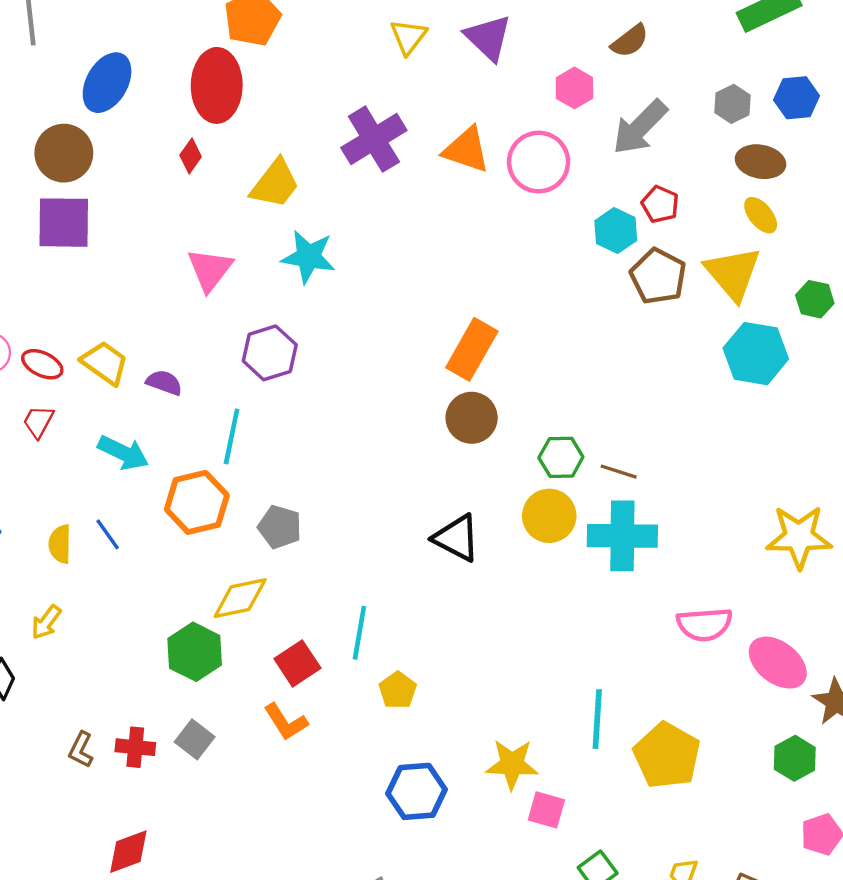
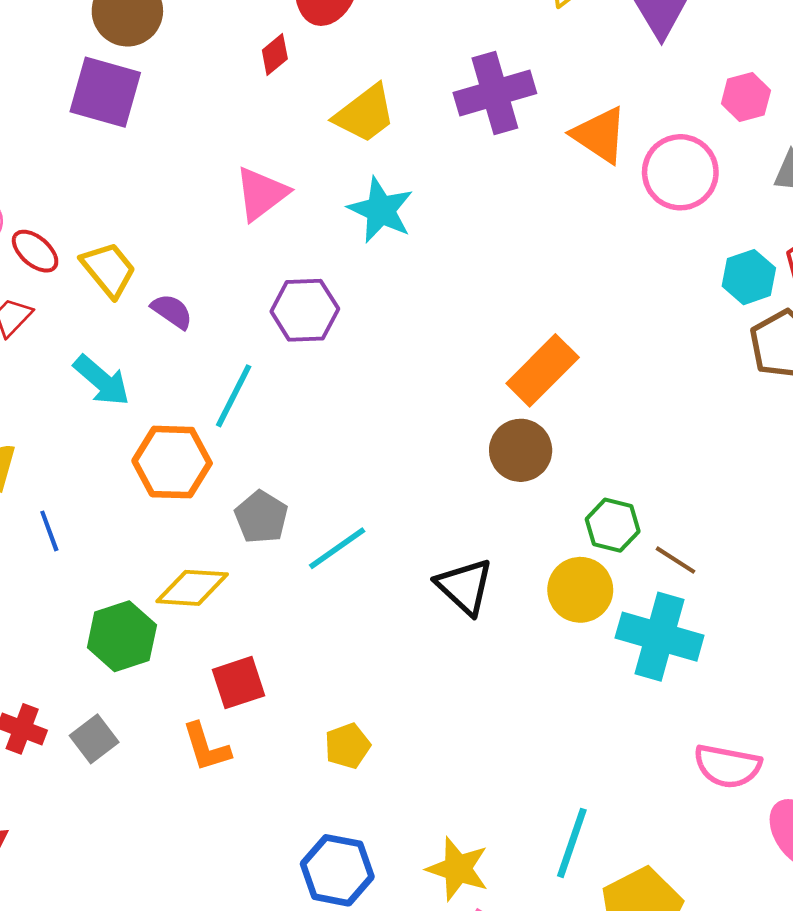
blue line: (108, 534) -> (49, 531), moved
cyan line: (359, 633) -> (337, 548), moved, turned 30

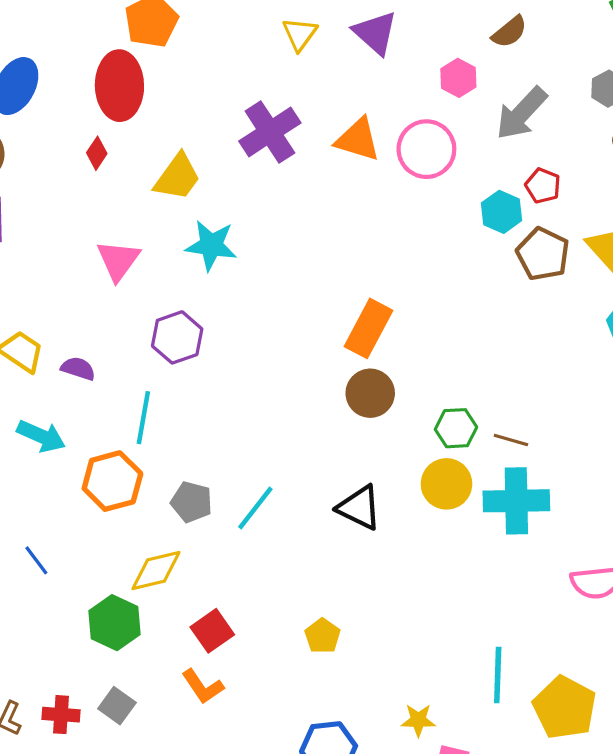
yellow pentagon: (347, 746) -> (322, 636), moved
yellow star: (458, 869) -> (418, 720), size x0.7

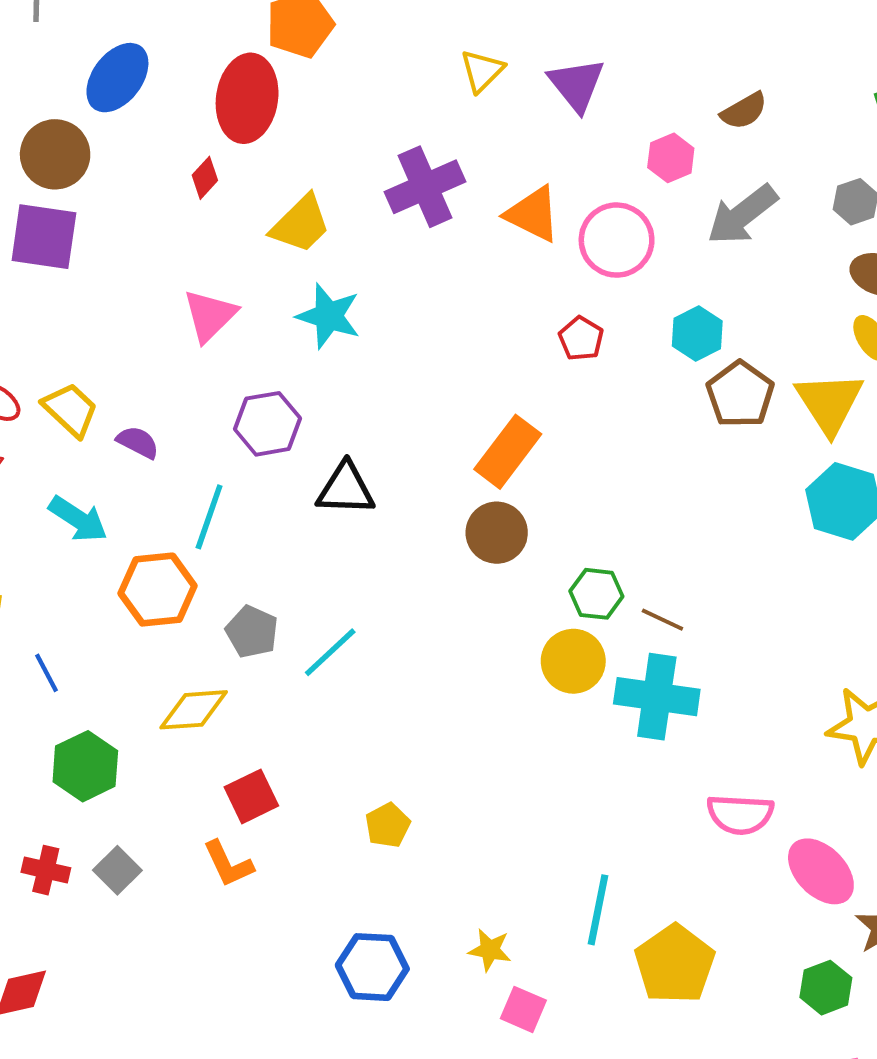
red pentagon: (543, 186) -> (581, 338), moved
black triangle: (359, 508) -> (346, 489), moved, turned -33
green hexagon: (114, 623) -> (85, 766), moved

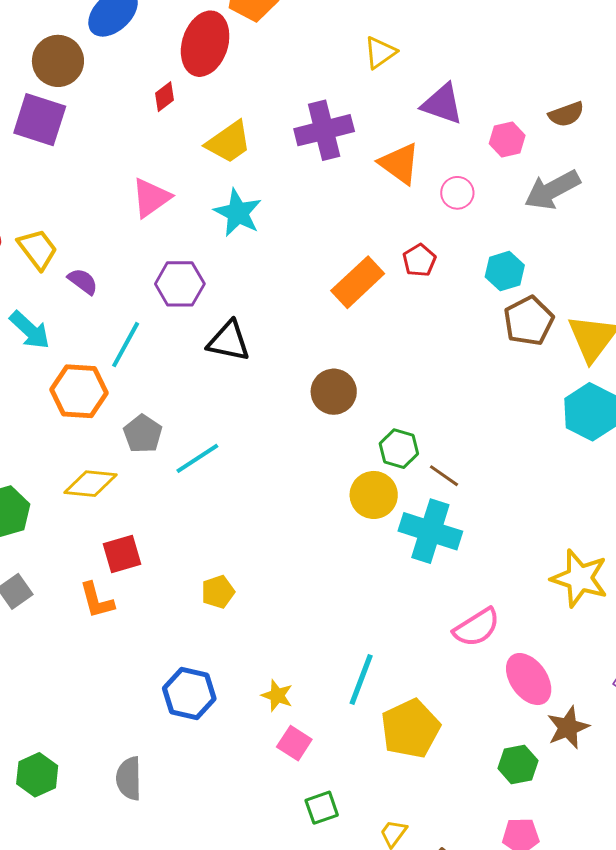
purple triangle: (577, 85) -> (442, 104), moved, turned -42
pink circle: (617, 240) -> (457, 193), size x0.6
orange rectangle: (508, 452) -> (358, 282), moved
pink semicircle: (740, 814) -> (477, 627), turned -45

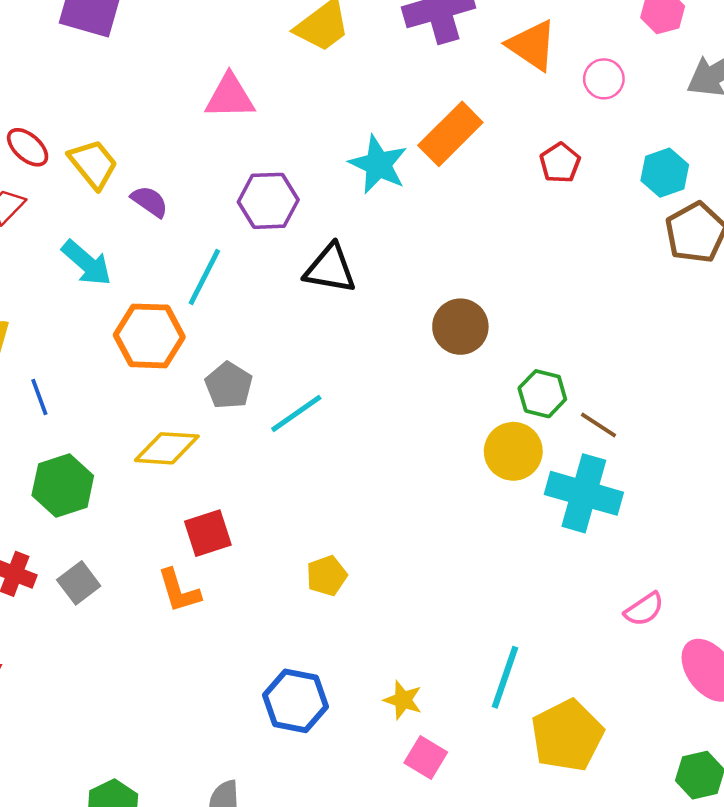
pink triangle: (151, 198) -> (230, 97), turned 36
cyan star: (238, 213) -> (378, 164), moved
orange rectangle: (358, 282) -> (450, 134), moved
pink semicircle: (477, 627) -> (644, 609), size x0.7

